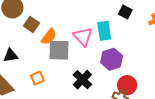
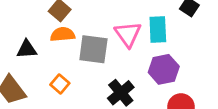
orange semicircle: (49, 37) -> (63, 34), moved, turned -138
orange square: (37, 78) -> (60, 84), turned -32

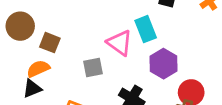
orange semicircle: (63, 34) -> (38, 69), moved
gray square: (93, 49) -> (93, 67), size x0.7

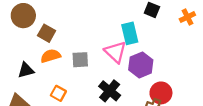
pink triangle: (120, 43) -> (115, 52), moved
orange semicircle: (38, 69) -> (51, 56), moved

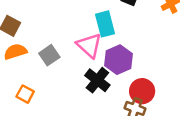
gray square: (80, 60) -> (49, 55), turned -30
black cross: (110, 91) -> (97, 80), moved

